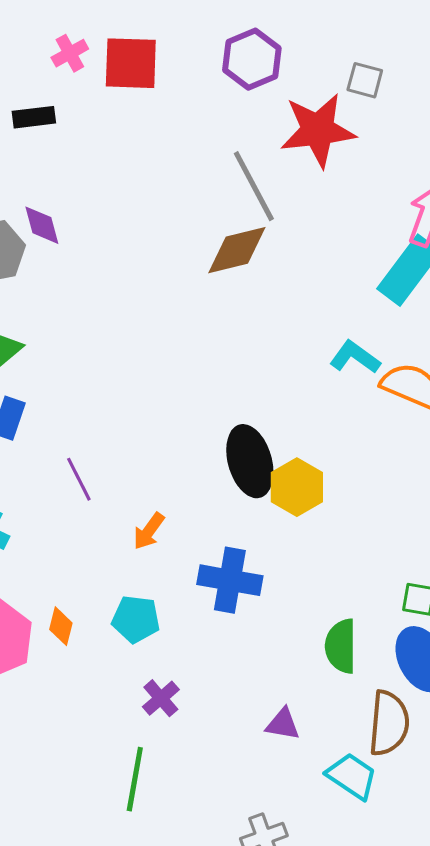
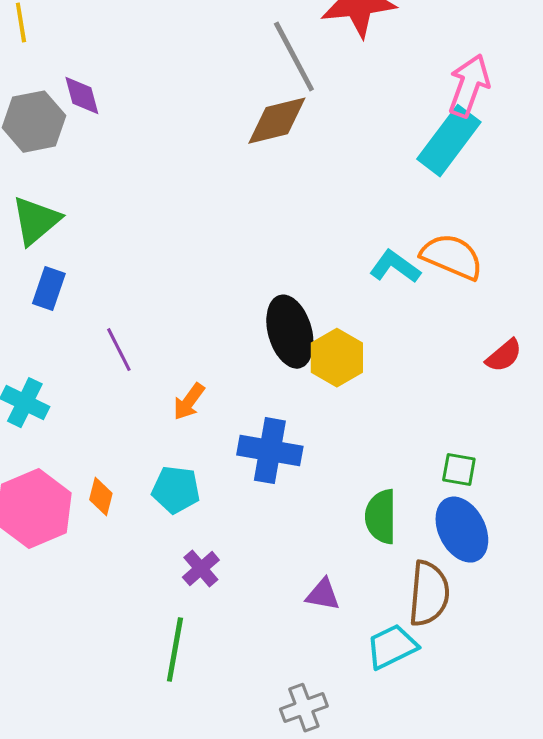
cyan L-shape: (355, 357) -> (395, 267), moved
cyan trapezoid: (352, 776) -> (392, 647), turned -60

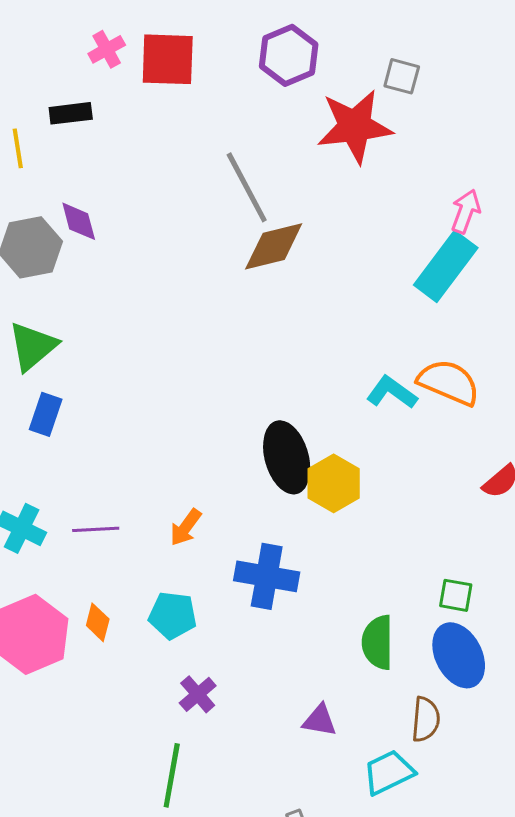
gray line: (294, 57) -> (247, 187), moved
pink arrow: (469, 86) -> (466, 211), size x0.7
purple line: (119, 350) -> (96, 529), moved, turned -66
brown semicircle: (429, 594) -> (426, 719), size x0.7

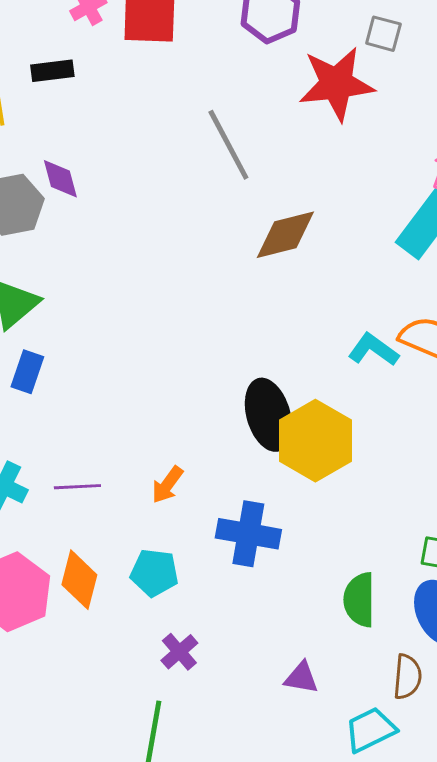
brown diamond: (274, 246) -> (285, 235), moved
yellow hexagon: (334, 483) -> (315, 441), size x1.4
orange diamond: (98, 622) -> (79, 580), size x1.5

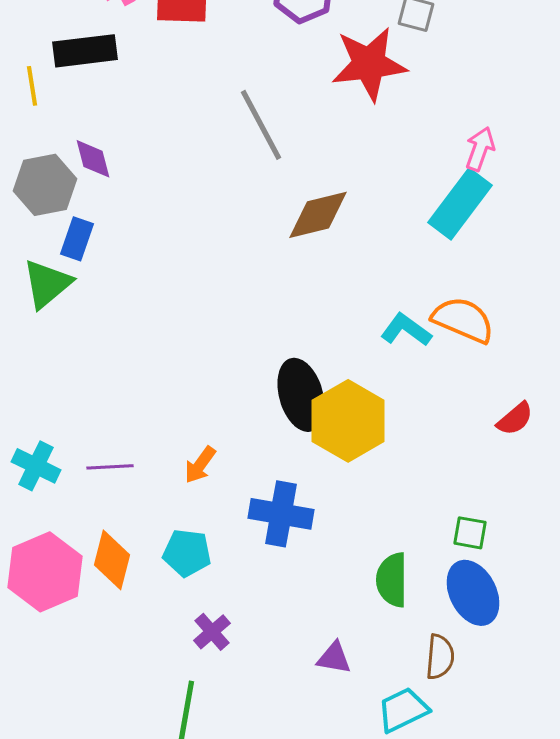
black rectangle: (52, 71) -> (85, 51), size x1.5
blue rectangle: (27, 372) -> (77, 239), moved

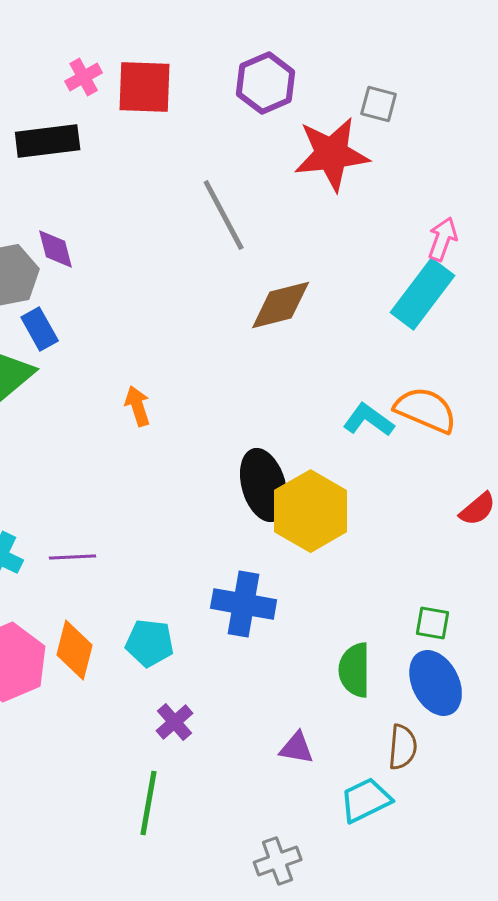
blue rectangle: (77, 239) -> (40, 329), turned -48
orange arrow: (200, 465) -> (138, 406), moved, turned 126

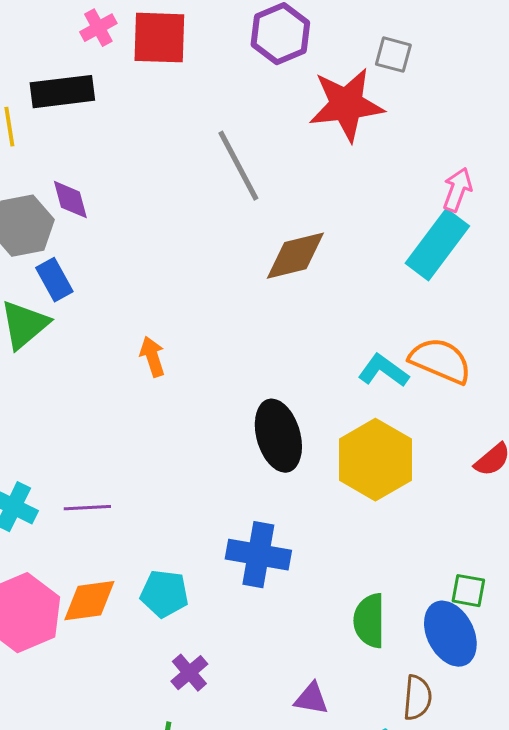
yellow hexagon: (311, 511) -> (375, 460), moved
green square: (433, 623) -> (468, 591), moved
orange diamond: (75, 650) -> (89, 601), turned 68

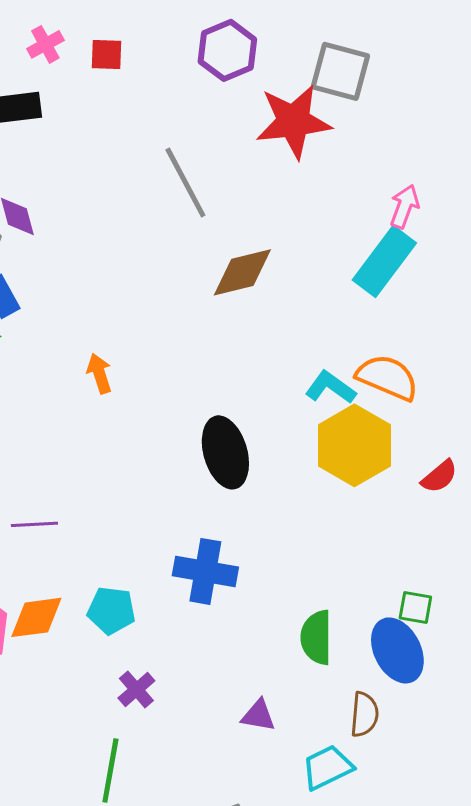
red square: (159, 38) -> (106, 54), size x0.6
gray square: (393, 55) -> (340, 71), size x1.6
yellow hexagon: (375, 460) -> (354, 445), moved

